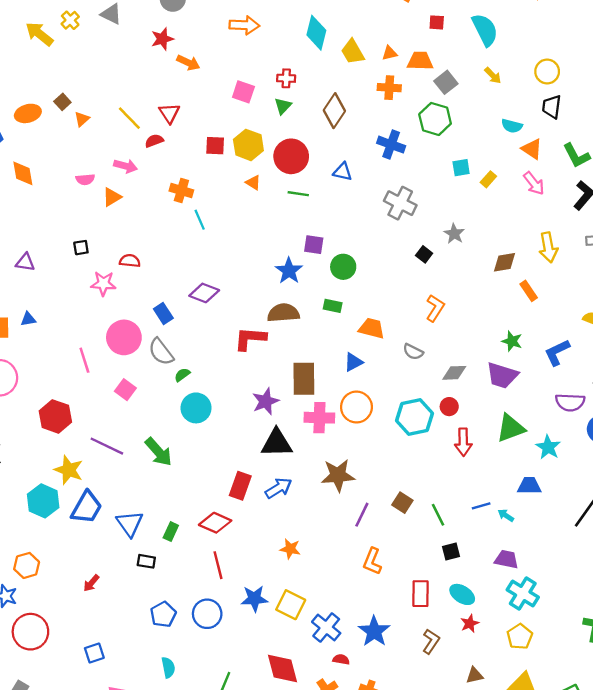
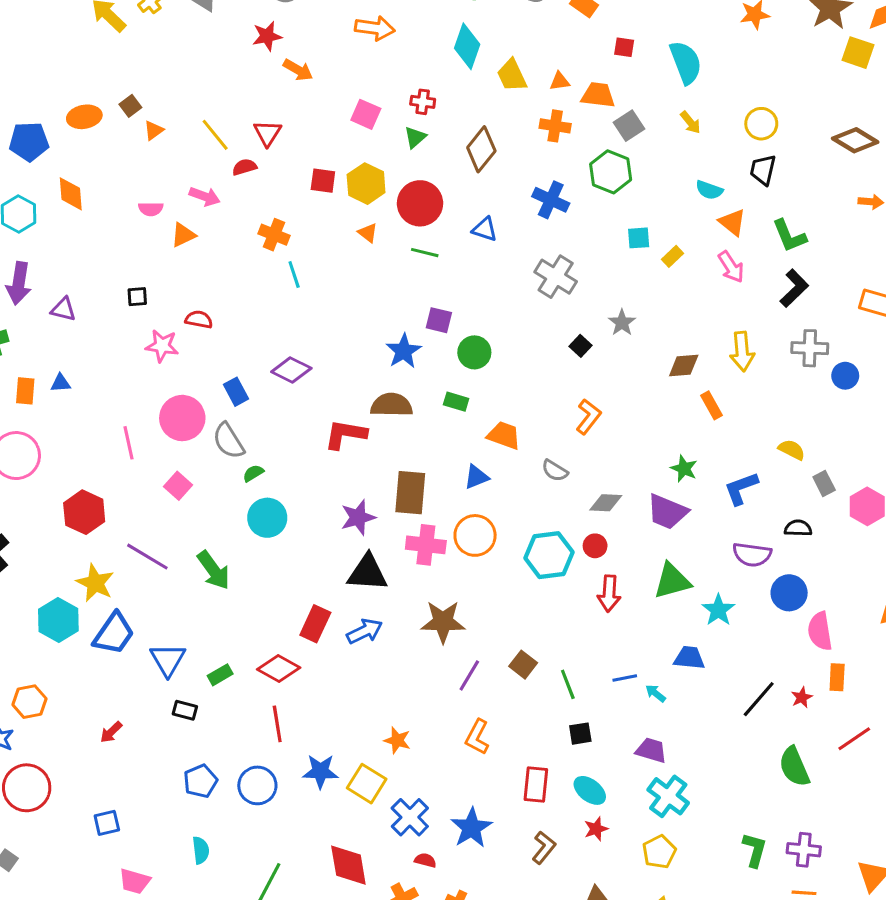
green rectangle: (171, 532) -> (220, 675), turned 30
orange star: (290, 549) -> (397, 740), moved

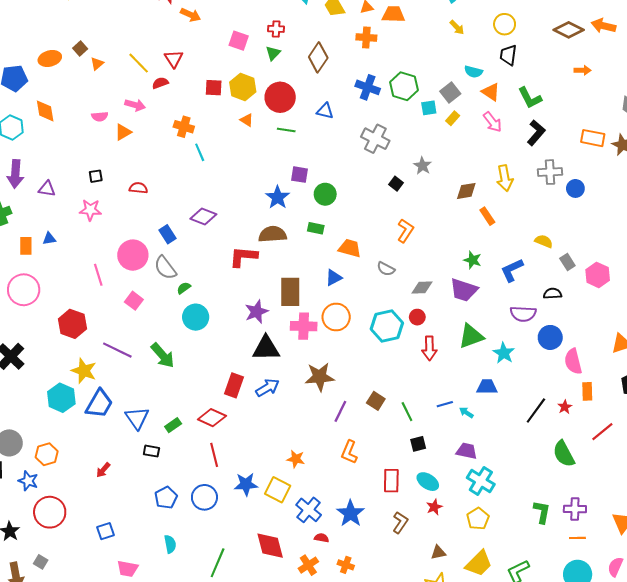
gray square: (629, 126) -> (450, 92), moved
green hexagon: (611, 172) -> (404, 86), moved
pink star: (162, 346) -> (90, 210), moved

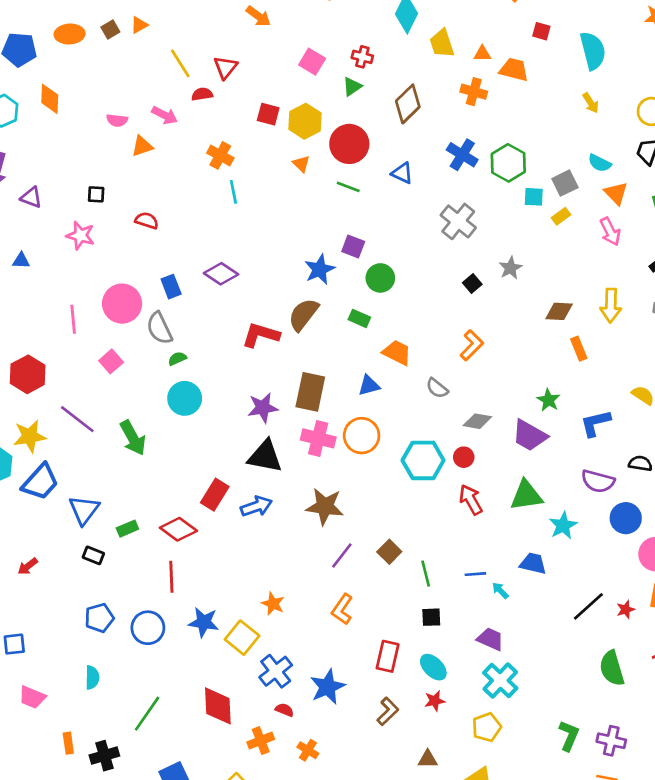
orange triangle: (97, 64) -> (139, 25), moved
brown semicircle: (273, 234) -> (303, 314), turned -60
red arrow: (429, 348) -> (471, 500), turned 140
yellow star: (84, 371) -> (30, 436), turned 30

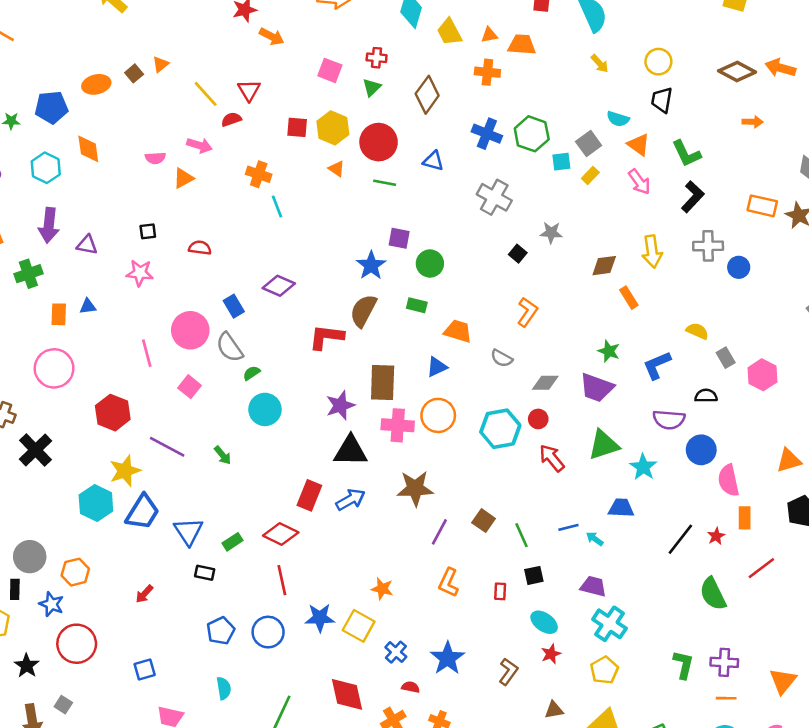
gray star: (510, 268) -> (551, 233), turned -30
green arrow: (133, 438) -> (223, 455), size x0.6
red rectangle: (388, 656) -> (500, 591), moved, size x0.6
blue cross: (276, 671) -> (396, 652), size x0.7

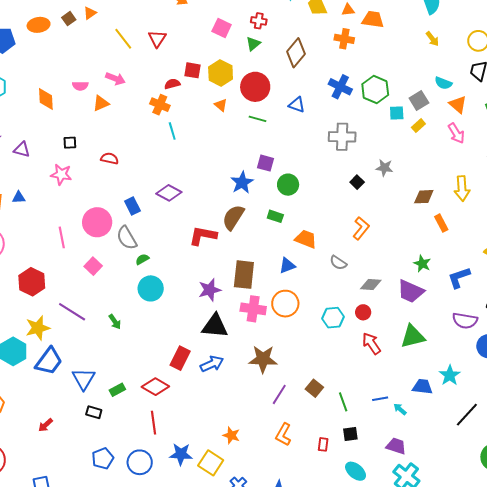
red semicircle: (231, 119) -> (172, 84), moved
orange diamond: (88, 149) -> (46, 99), moved
gray cross: (494, 197) -> (342, 137), turned -32
cyan hexagon: (500, 429) -> (333, 318), size x0.7
cyan star: (643, 467) -> (450, 375), moved

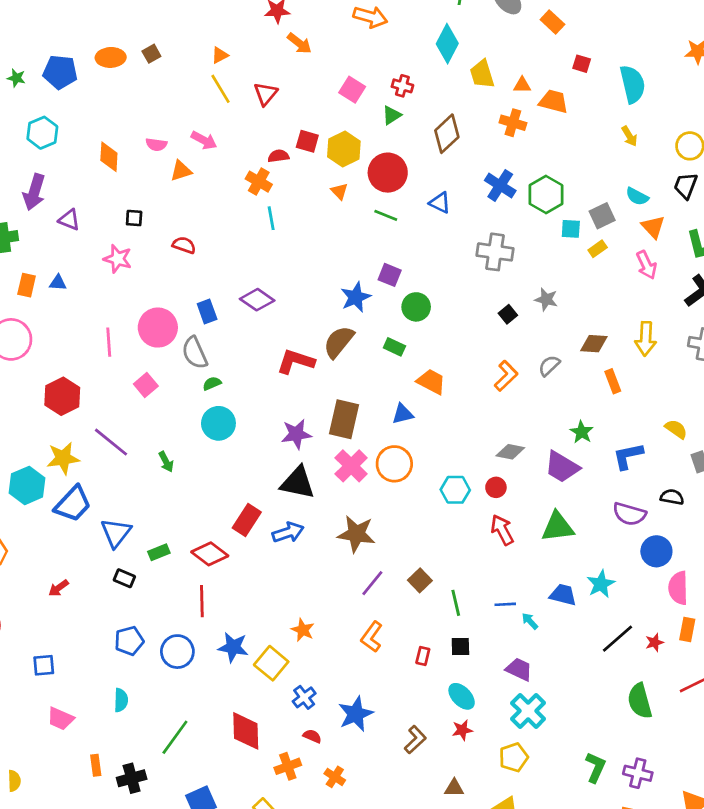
orange triangle: (90, 13) -> (220, 55), moved
gray semicircle: (338, 263) -> (549, 366), moved, turned 96
pink cross: (253, 309) -> (351, 466), turned 30

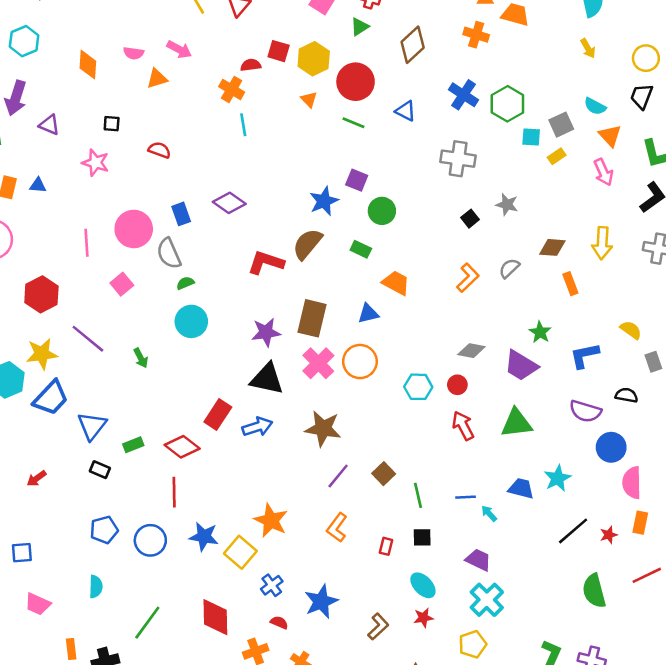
orange star: (303, 630) -> (271, 520), size x1.5

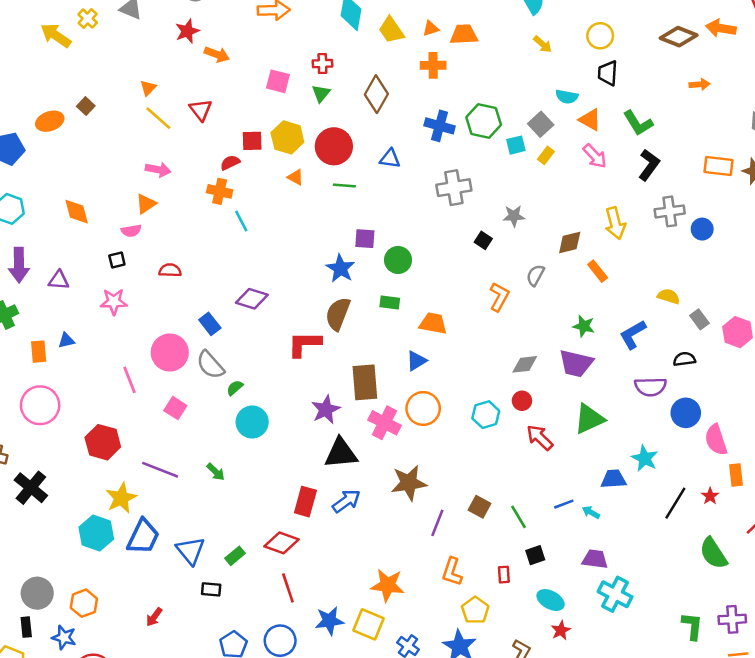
pink semicircle: (133, 53) -> (131, 231), moved
yellow pentagon: (473, 644) -> (475, 610), moved

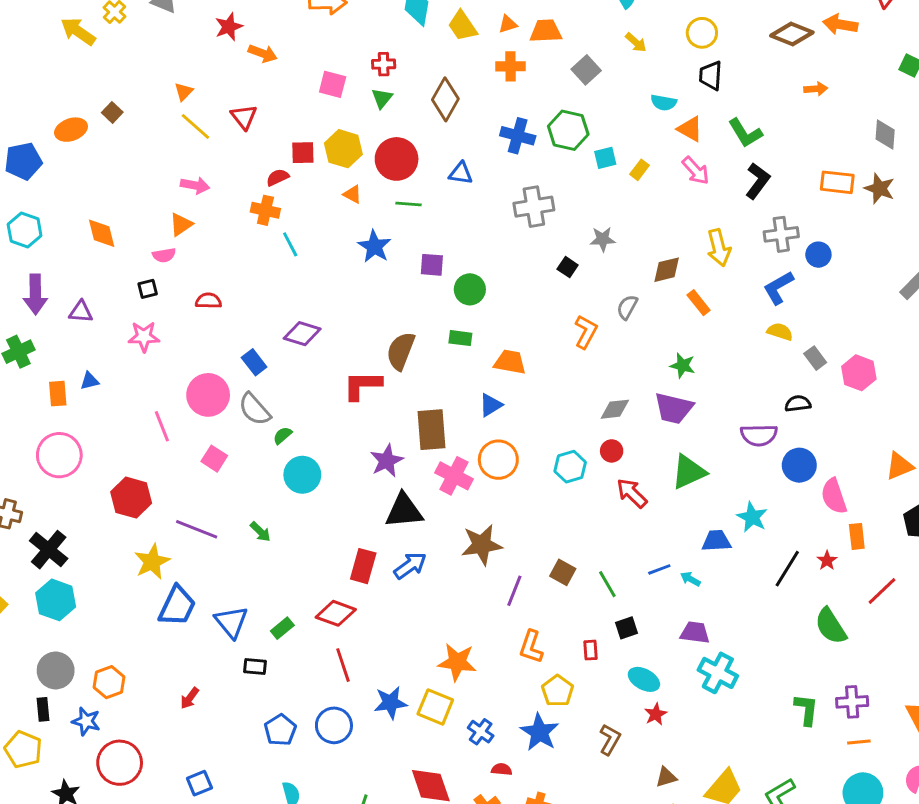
gray square: (541, 124) -> (586, 70), moved
blue star: (340, 268) -> (374, 246), moved
blue L-shape: (633, 335) -> (778, 288), moved
cyan hexagon: (96, 533) -> (56, 600), moved

